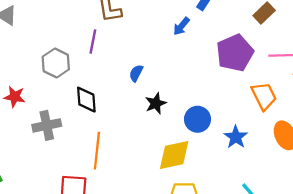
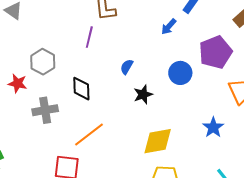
gray hexagon: (56, 63) -> (43, 62), moved
blue circle: (197, 119) -> (180, 73), moved
orange line: (97, 151) -> (89, 134), turned 44

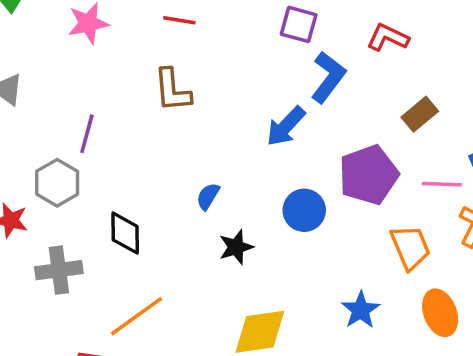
blue arrow: (169, 27) -> (286, 126), size x1.4
purple line: (89, 37) -> (87, 134), moved

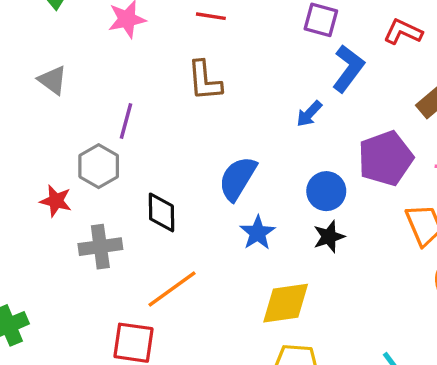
blue arrow: (286, 126) -> (309, 114), size x0.7
blue semicircle: (208, 196) -> (238, 178), size x1.8
black star: (236, 247) -> (329, 237), moved
blue star: (361, 310) -> (258, 233), moved

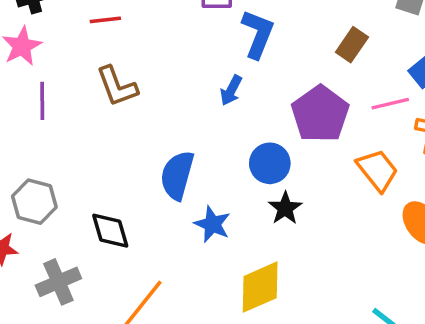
purple line: (126, 121) -> (42, 101), moved

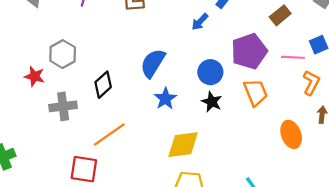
orange trapezoid: (377, 170) -> (255, 92), moved
black star: (285, 208) -> (212, 102), turned -30
black diamond: (110, 231) -> (103, 85), turned 48

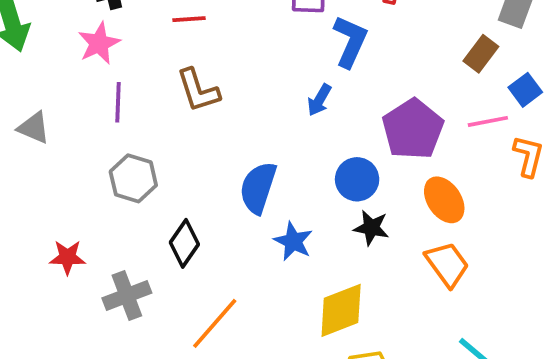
brown rectangle: (280, 15) -> (481, 54), moved
gray hexagon: (63, 54) -> (133, 178), moved
orange trapezoid: (255, 92) -> (447, 264), moved
orange ellipse: (291, 134) -> (444, 200), moved

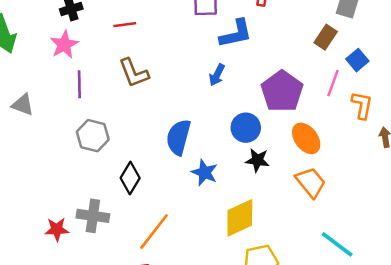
blue L-shape: (350, 41) -> (236, 34), turned 57
pink line: (488, 121) -> (333, 83), turned -56
red star: (67, 257) -> (57, 229), moved
gray cross: (127, 295) -> (93, 216), turned 32

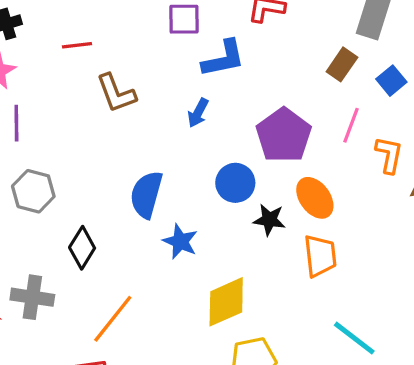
blue square: (357, 60) -> (391, 81), moved
brown L-shape: (134, 73) -> (116, 93), moved
black star: (257, 160) -> (269, 220), moved
orange trapezoid: (311, 182) -> (320, 256), turned 32

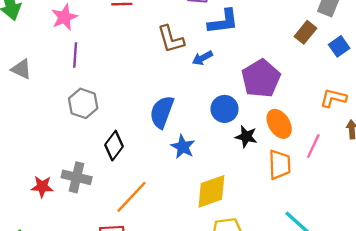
brown L-shape: (116, 93) -> (171, 39), moved
blue arrow: (198, 113) -> (202, 58), turned 30
pink line: (351, 125) -> (313, 146), moved
orange L-shape: (389, 155) -> (333, 98), turned -92

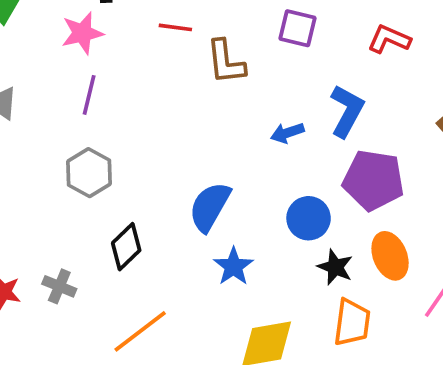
blue L-shape: (223, 22) -> (347, 111), moved, turned -64
brown L-shape: (171, 39) -> (226, 62), moved
purple pentagon: (261, 78) -> (373, 180), turned 30
orange trapezoid: (280, 165) -> (352, 322), moved
gray cross: (77, 177) -> (59, 286), size x0.7

